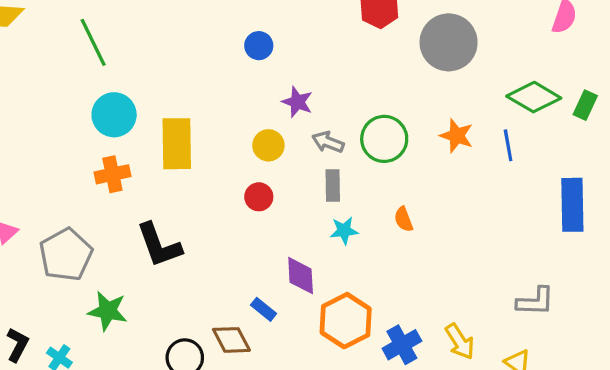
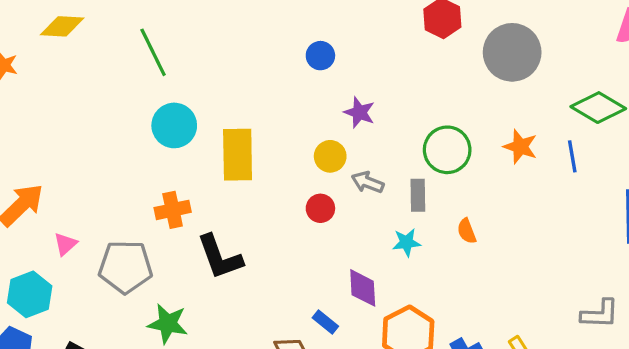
gray arrow: (328, 142) -> (368, 182), moved
orange cross: (112, 174) -> (173, 210), moved
gray rectangle: (333, 186) -> (418, 195), moved
gray pentagon: (66, 255) -> (125, 267), turned 30

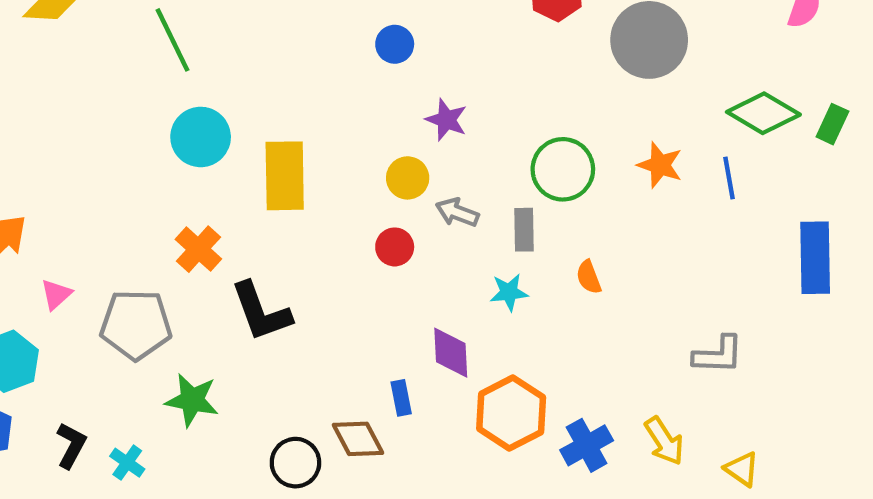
orange cross: (173, 210) -> (198, 249), turned -36
gray L-shape: (600, 314) -> (718, 355), moved
blue rectangle: (325, 322) -> (401, 398), turned 40

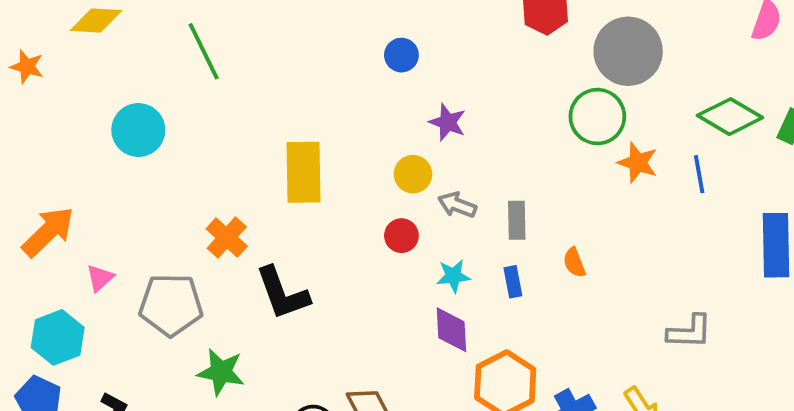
cyan circle: (201, 137) -> (138, 130), moved
green circle: (563, 169) -> (597, 117), moved
cyan star: (509, 292) -> (453, 276), moved
blue rectangle: (401, 398) -> (513, 282), moved

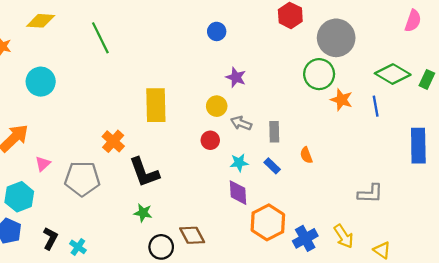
blue circle: (401, 55) -> (217, 31), moved
cyan circle: (138, 130) -> (41, 82), moved
blue rectangle: (513, 282) -> (272, 166), turned -35
green star: (221, 372) -> (143, 213), moved, size x0.7

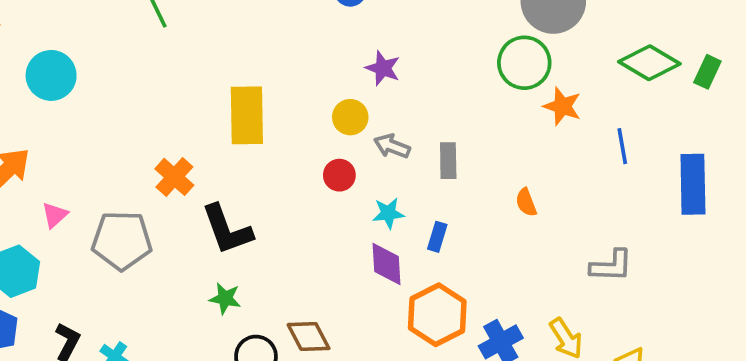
blue line: (376, 106) -> (622, 146), moved
orange semicircle: (306, 155) -> (526, 202), moved
blue rectangle: (272, 166) -> (437, 237), moved, turned 63

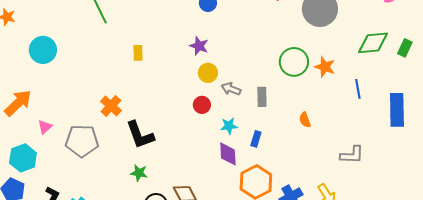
green circle: (524, 63) -> (294, 62), moved
green diamond: (649, 63) -> (373, 43), turned -36
purple star: (383, 68) -> (199, 46), moved
yellow rectangle: (247, 115) -> (138, 53), moved, size x0.5

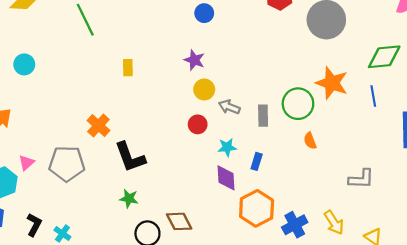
cyan circle: (43, 50) -> (24, 64), size x0.7
green circle: (294, 62) -> (298, 104), moved
orange star: (325, 67) -> (332, 83), size x1.4
blue line: (358, 89) -> (373, 96), moved
pink triangle: (45, 127) -> (26, 163), moved

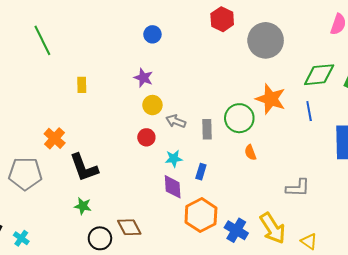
yellow arrow: (334, 223) -> (273, 228), size x1.4
blue cross: (295, 225) -> (236, 230), turned -30

